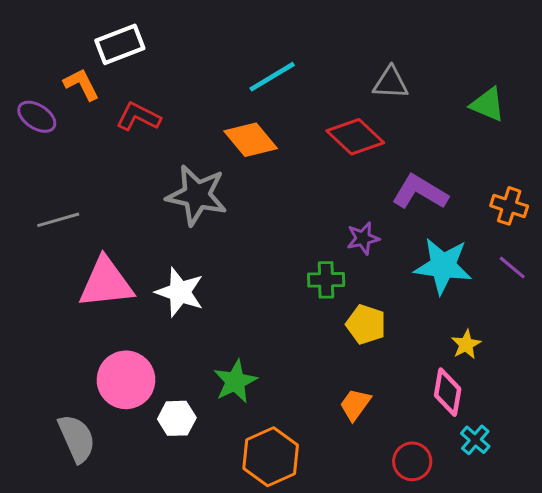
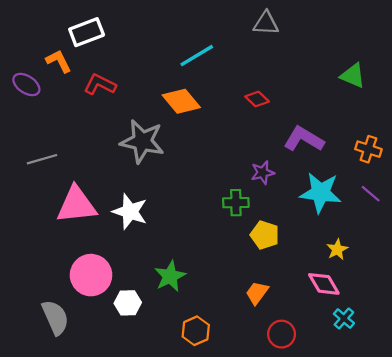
gray triangle: (391, 83) -> (266, 23), moved
red diamond: (355, 137) -> (257, 99), size x0.6
pink diamond: (448, 392) -> (324, 284), turned -40
orange hexagon: (271, 457) -> (196, 331), size x0.7
red circle: (412, 461) -> (282, 334), moved

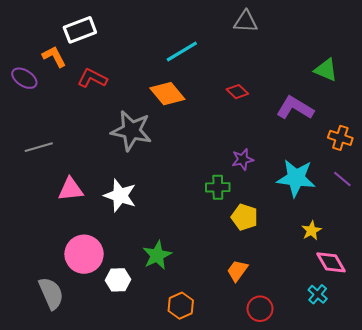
purple L-shape: (304, 139) -> (295, 108), moved
pink triangle: (77, 205) -> (71, 189), size x0.7
pink diamond: (324, 284) -> (331, 262), moved

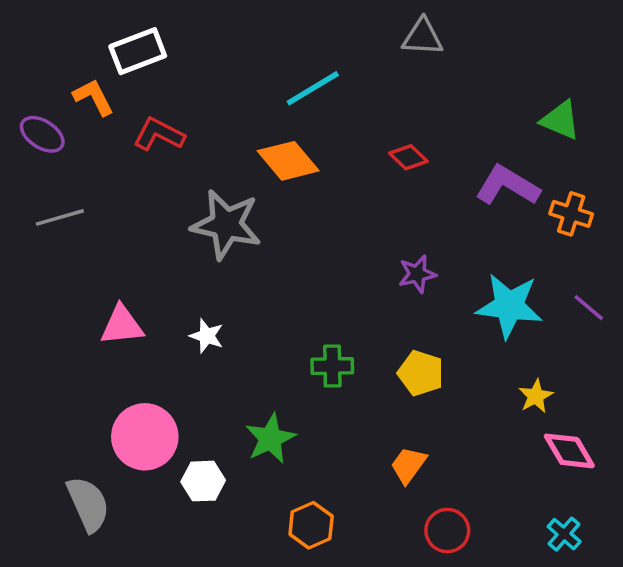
orange cross: (340, 138) -> (571, 214), moved
gray line: (39, 147) -> (60, 217), moved
green cross: (218, 187) -> (332, 366), moved
white star: (120, 196) -> (207, 336), size x0.6
cyan cross: (318, 294) -> (564, 534), moved

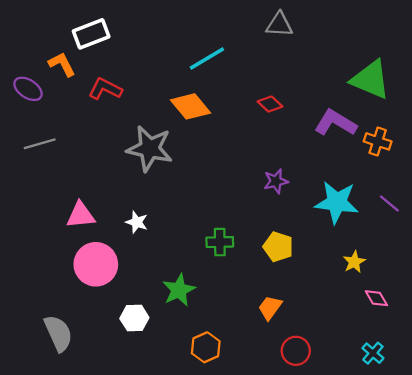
green triangle: (561, 120) -> (371, 80), size x1.5
pink circle: (145, 437) -> (96, 264), moved
pink diamond: (569, 451) -> (376, 298), size x0.7

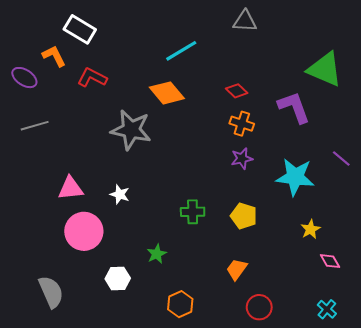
white rectangle: (91, 34) -> (80, 29), turned 52
purple L-shape: (336, 123) -> (294, 107), turned 39
orange cross: (378, 141) -> (242, 124), moved
purple line: (389, 203) -> (341, 159), moved
green star: (179, 290) -> (157, 254), size x0.7

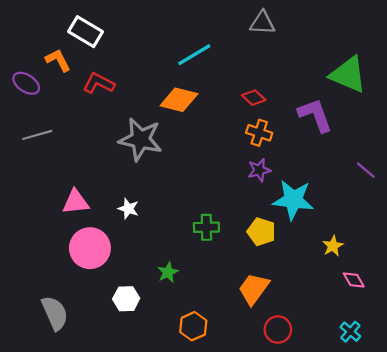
orange diamond: (167, 93) -> (179, 100), turned -36
cyan star: (295, 177) -> (293, 200), moved
orange trapezoid: (237, 269) -> (254, 289), size x1.4

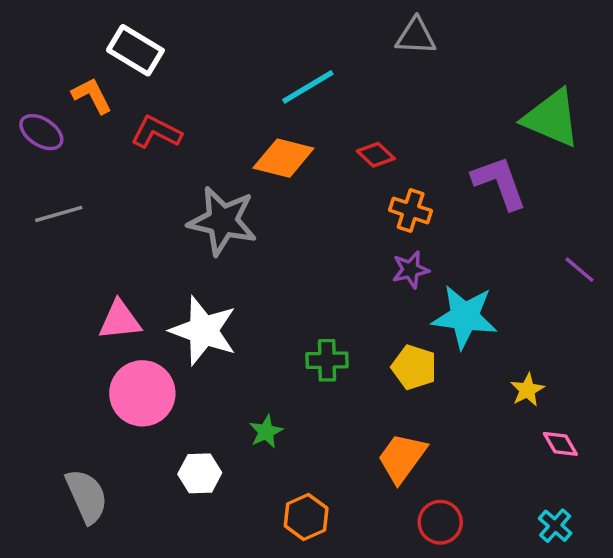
red diamond: (254, 98) -> (376, 155), moved
white star: (128, 209) -> (203, 331), size x2.0

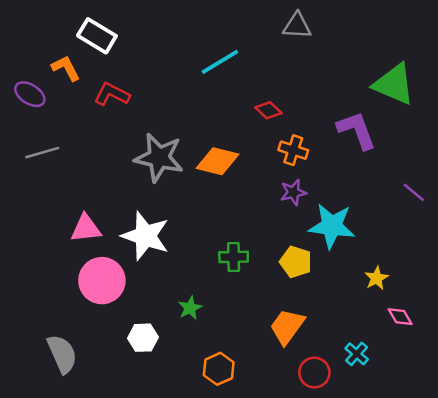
orange diamond: (283, 158) -> (217, 161), moved
cyan cross: (555, 526) -> (357, 354), moved

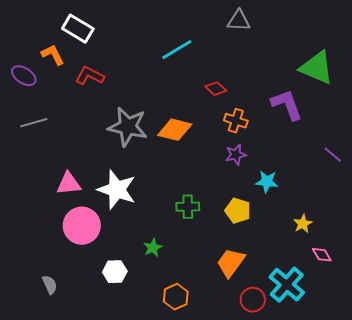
cyan star: (332, 226) -> (267, 182), size x0.6
gray semicircle: (62, 354) -> (50, 285), size x0.6
cyan cross: (357, 354) -> (287, 285), size x1.8

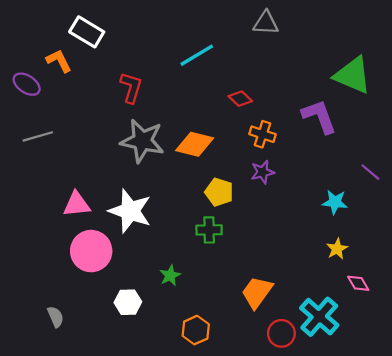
red L-shape: (90, 76) -> (131, 87), moved, turned 80
cyan star: (267, 182) -> (335, 202), moved
yellow pentagon: (238, 211) -> (219, 192), moved

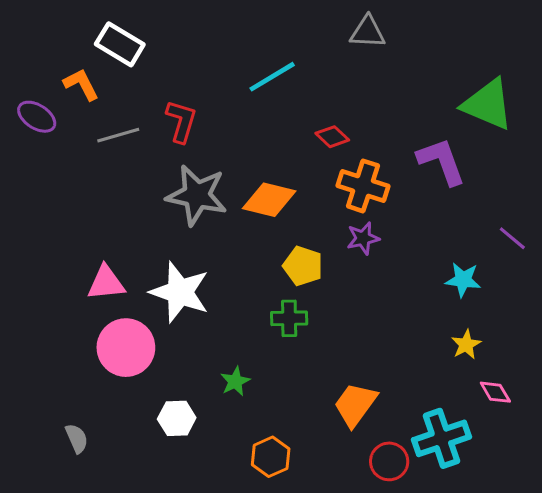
orange cross: (262, 134) -> (363, 186), size x1.4
gray line: (38, 136) -> (118, 135), moved
cyan cross: (319, 317) -> (441, 438), turned 30

